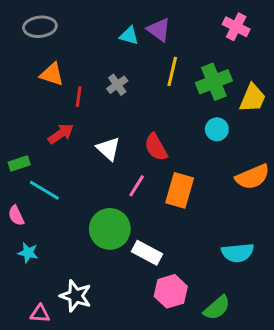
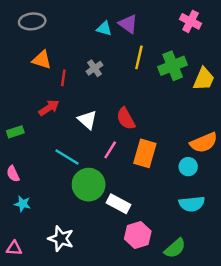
cyan circle: (217, 129) -> (188, 167), moved
cyan line: (44, 190) -> (67, 157), moved
pink triangle: (40, 314) -> (14, 248), moved

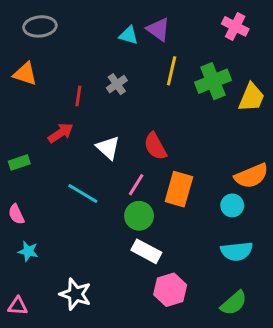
orange triangle: (42, 60) -> (25, 74), moved
green circle: (89, 185) -> (139, 216), moved, size x0.7
green semicircle: (175, 248) -> (234, 303), moved

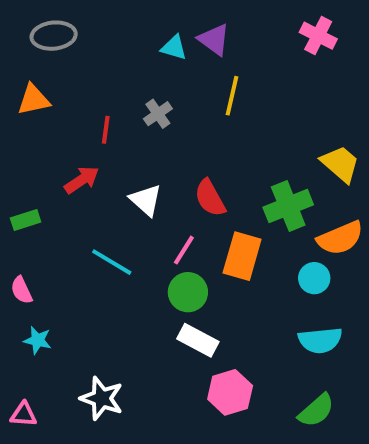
orange triangle: (25, 74) -> (34, 100), turned -30
green cross: (213, 81) -> (288, 206), moved
yellow trapezoid: (251, 97) -> (340, 164), moved, turned -72

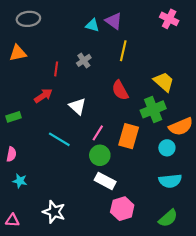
yellow trapezoid: (340, 164) -> (164, 82), moved
red semicircle: (210, 198) -> (120, 90), moved
pink semicircle: (22, 290) -> (11, 154), turned -144

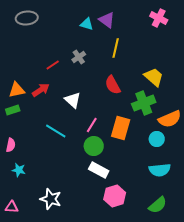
orange triangle: (18, 53) -> (17, 90), moved
red line: (56, 69) -> (53, 65), turned 48

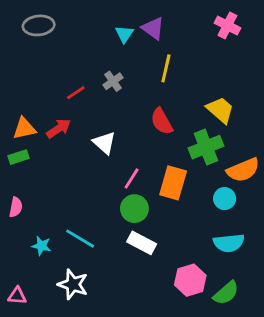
cyan triangle: (87, 24) -> (124, 34), turned 48
cyan line: (56, 131) -> (80, 239), moved
cyan star: (19, 170) -> (41, 246), moved
pink hexagon: (115, 196) -> (190, 280), moved

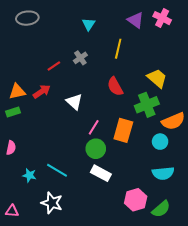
purple triangle: (153, 28) -> (136, 20), moved

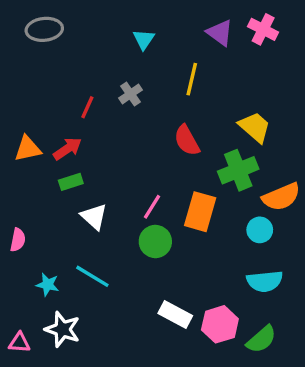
red line: (54, 66) -> (87, 107), turned -32
white triangle: (74, 102) -> (94, 217), moved
green rectangle: (13, 112) -> (71, 182), moved
white rectangle: (101, 173) -> (175, 314), moved
white star: (52, 203) -> (63, 329), moved

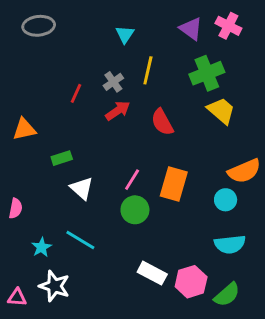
yellow line: (192, 79) -> (148, 70), moved
red arrow: (67, 149) -> (118, 111), moved
green cross: (238, 170) -> (207, 73), moved
cyan star: (48, 285) -> (42, 247), turned 30

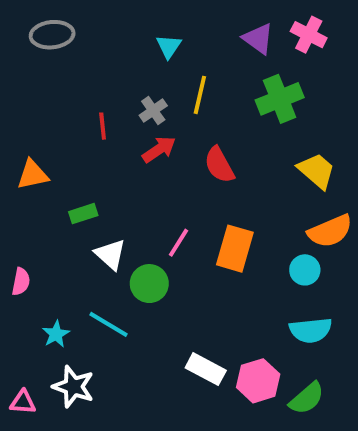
red line: (76, 93) -> (103, 126), turned -30
yellow trapezoid: (221, 111) -> (316, 171), moved
green circle: (135, 210) -> (149, 284), moved

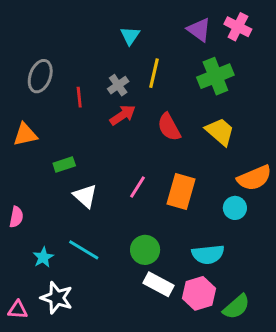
gray ellipse: (52, 35) -> (40, 76), moved, turned -64
yellow trapezoid: (316, 171) -> (220, 132), moved
green circle: (149, 284) -> (145, 250), moved
cyan semicircle: (311, 330) -> (208, 254), moved

